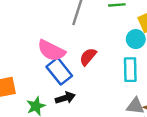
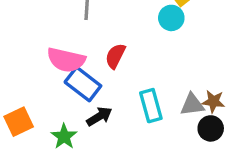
cyan rectangle: (130, 70) -> (151, 106), moved

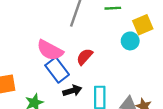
black arrow: (99, 116) -> (72, 91), moved

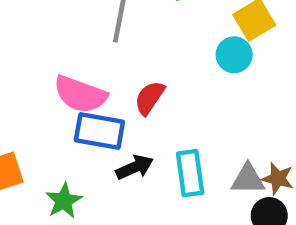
blue rectangle: (57, 70) -> (99, 131), turned -35

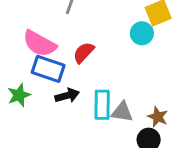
gray triangle: (248, 179) -> (122, 112), moved
green star: (64, 201) -> (19, 95), moved

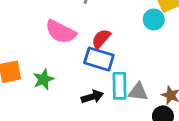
blue rectangle: (48, 69) -> (99, 59), moved
black arrow: (67, 96) -> (92, 97), moved

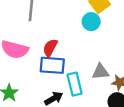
gray triangle: (138, 92) -> (100, 72), moved

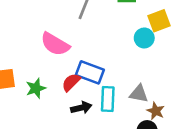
red semicircle: (50, 48) -> (71, 82), moved

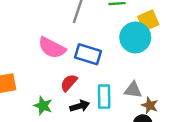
cyan circle: (144, 38) -> (135, 37), size x1.6
blue rectangle: (90, 72) -> (88, 54), moved
green star: (36, 88) -> (43, 106), moved, turned -30

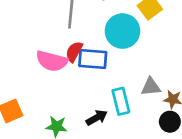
cyan circle: (135, 37) -> (122, 31), moved
red semicircle: (69, 83) -> (74, 52), moved

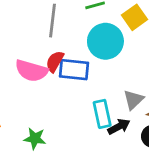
gray triangle: (151, 87) -> (133, 100), turned -40
black arrow: (97, 118) -> (119, 127), moved

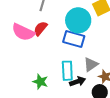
blue rectangle: (74, 70) -> (74, 39), moved
green star: (35, 138) -> (40, 82), moved

